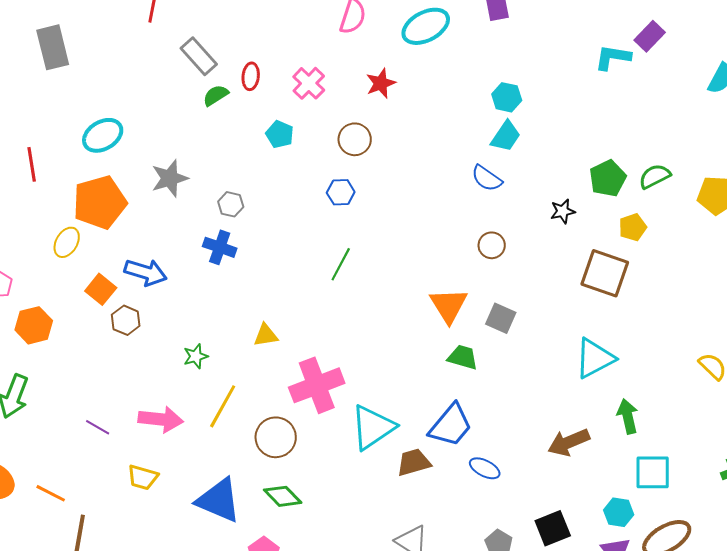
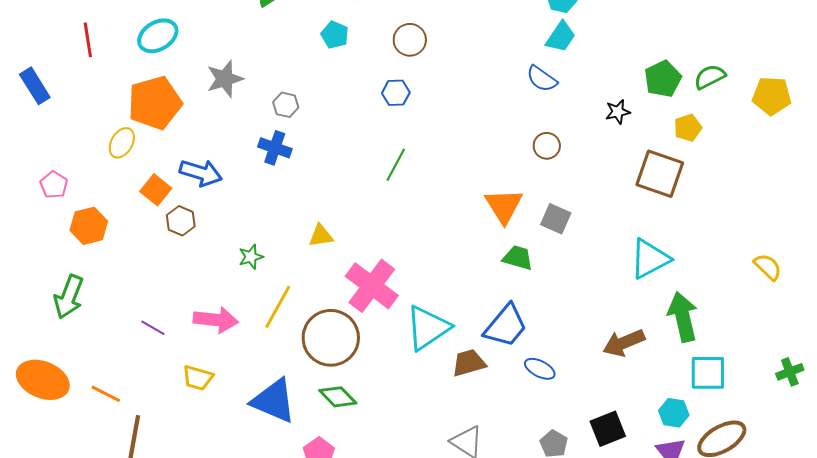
red line: (32, 164) -> (88, 40), moved
pink cross: (317, 385) -> (372, 286), turned -32
green arrow: (628, 416) -> (683, 317), size x1.4
brown circle: (276, 437) -> (331, 338), size x1.4

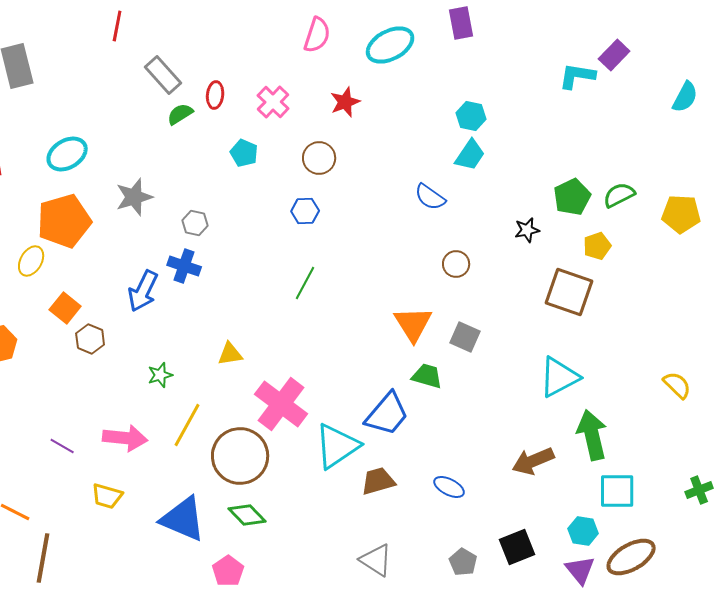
blue semicircle: (542, 79) -> (430, 197), moved
blue arrow: (201, 173) -> (143, 291), moved, turned 99
blue trapezoid: (506, 326) -> (387, 414), moved

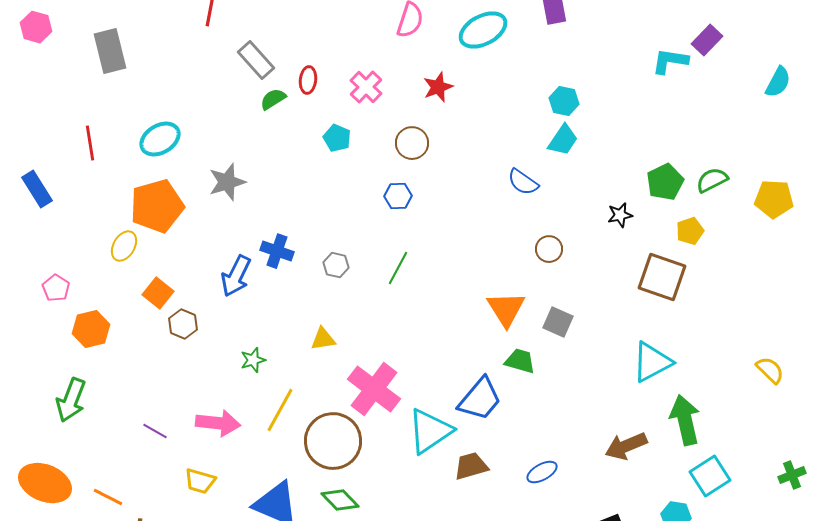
gray hexagon: (195, 223) -> (336, 265), moved
blue ellipse: (449, 487) -> (542, 472), turned -56
cyan square: (617, 491) -> (710, 476), turned -33

